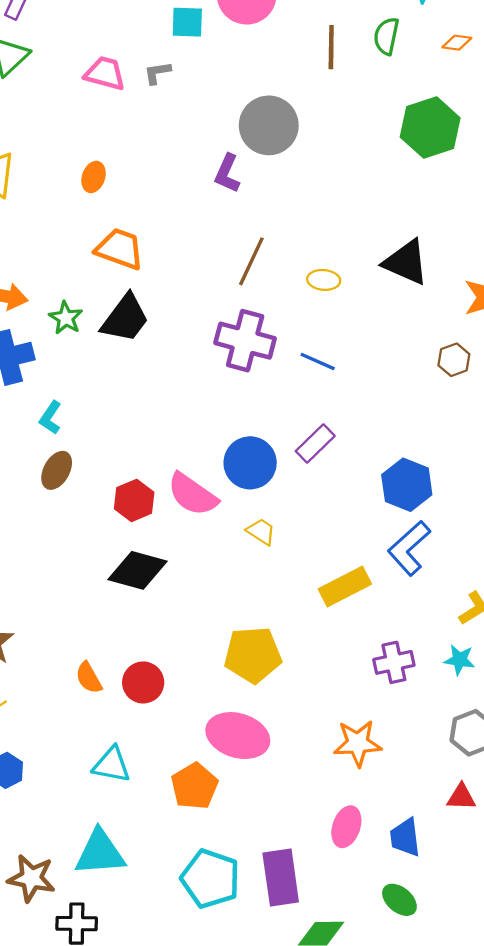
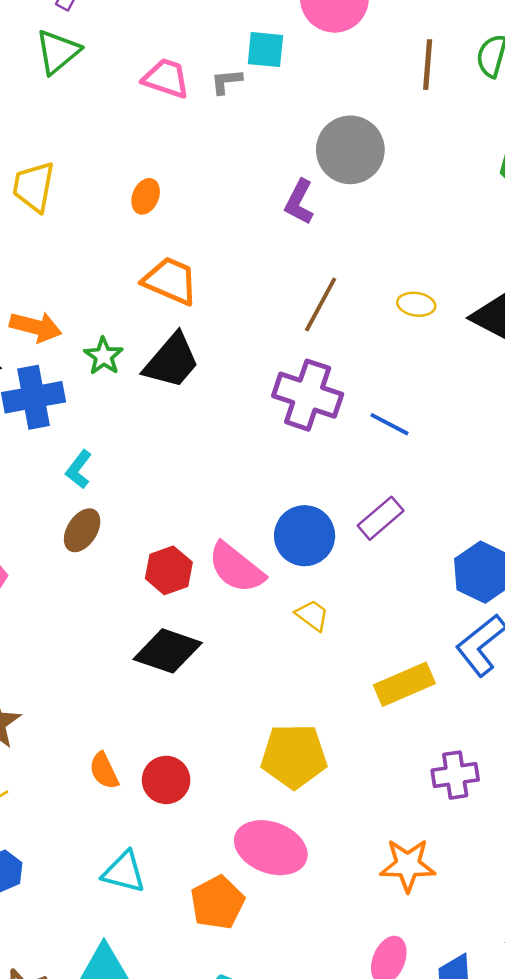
cyan square: (187, 22) -> (265, 50), moved
yellow ellipse: (324, 280) -> (416, 304), moved

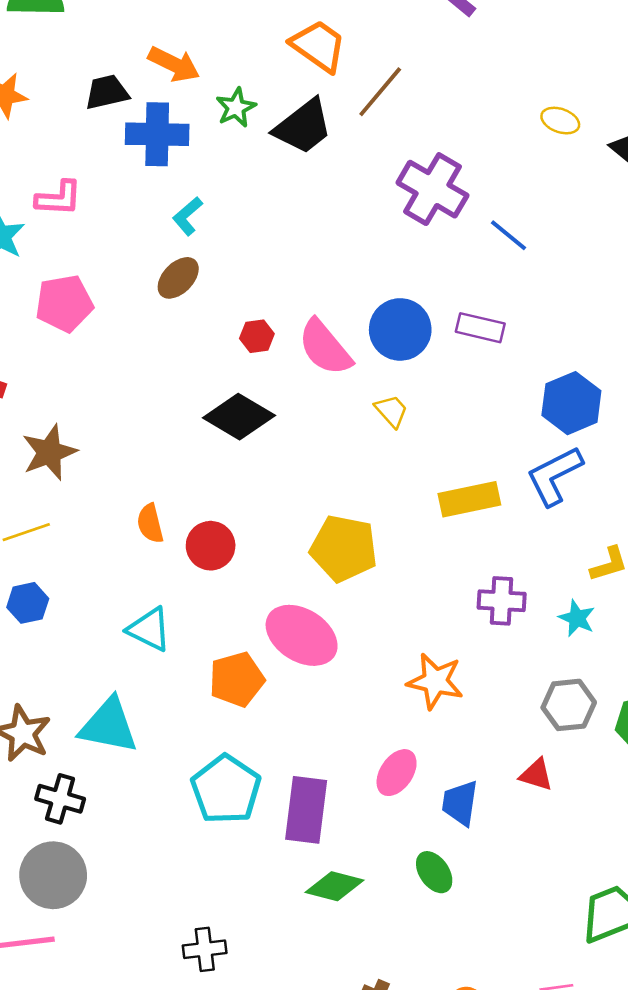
brown line: (321, 305) -> (380, 92), moved
purple rectangle: (381, 518) -> (480, 328), turned 42
red hexagon: (169, 570) -> (257, 336), size x0.7

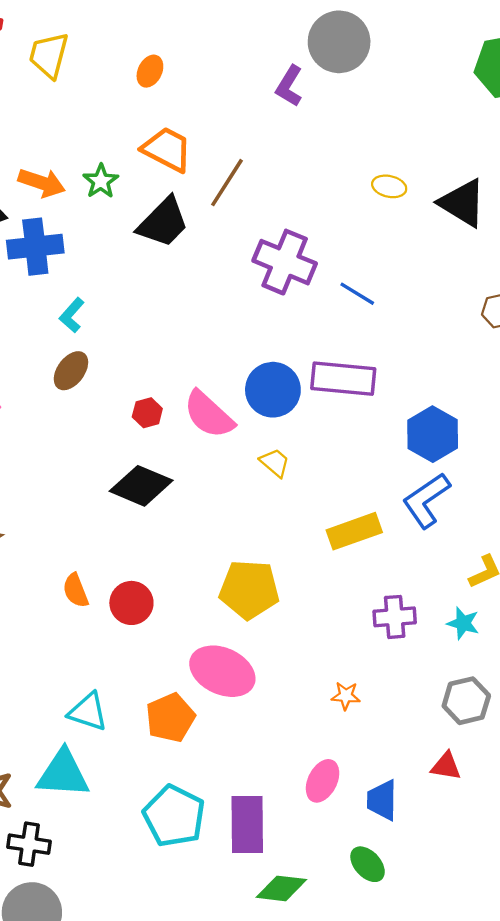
green star: (236, 108) -> (101, 181), moved
purple rectangle: (480, 328) -> (343, 379), size x1.5
cyan triangle: (149, 629) -> (88, 712), moved
orange star: (435, 681) -> (346, 696), size x0.6

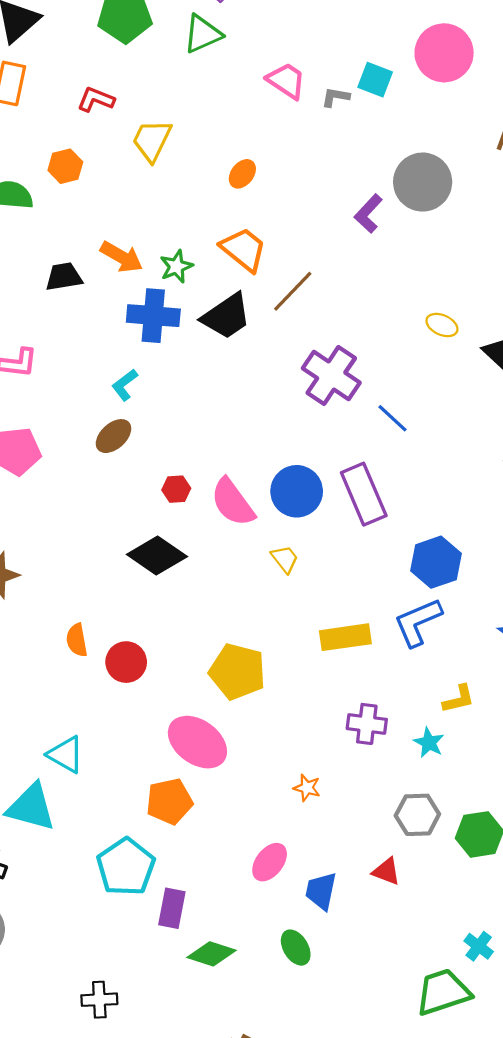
blue cross: (35, 247) -> (153, 316), moved
purple rectangle: (343, 379) -> (364, 494), turned 50
orange pentagon: (170, 718) -> (169, 801), moved
purple rectangle: (247, 825) -> (172, 908), moved, size x0.7

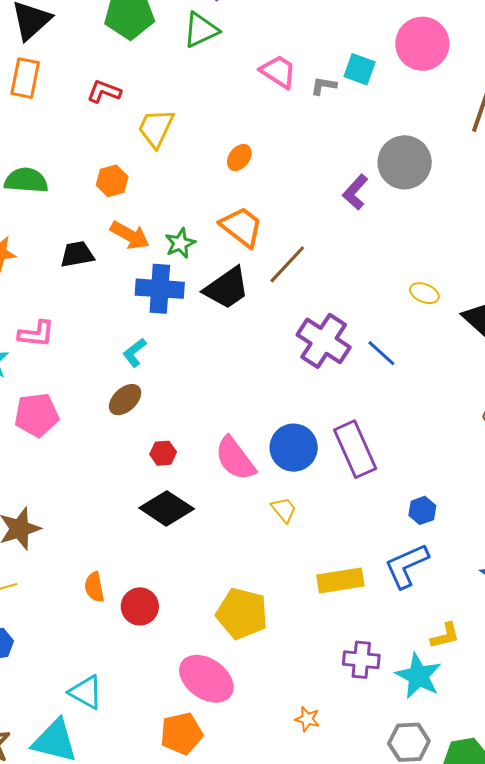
orange hexagon: (65, 166) -> (112, 181), moved
blue line: (392, 418) -> (381, 353), moved
red hexagon: (176, 489) -> (163, 453), moved
blue hexagon: (436, 562) -> (422, 510), size x0.6
cyan star: (429, 743) -> (418, 676), size x1.6

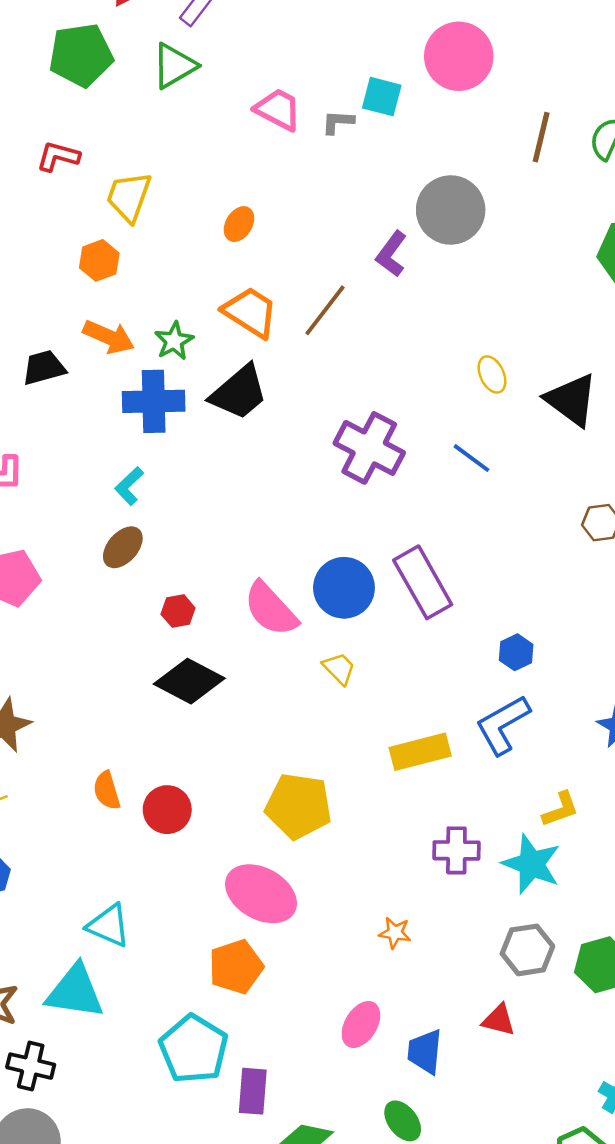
orange hexagon: (112, 181) -> (99, 260), moved
brown line: (287, 264) -> (325, 310), moved
yellow ellipse: (424, 293) -> (492, 374), turned 48
blue line: (381, 353) -> (471, 458), moved

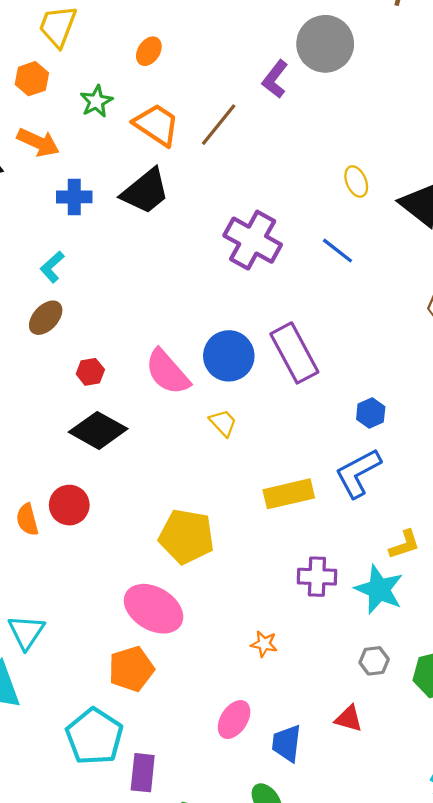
green star: (174, 341) -> (96, 101), moved
blue cross: (154, 401) -> (74, 197), size x0.7
red circle: (167, 810) -> (69, 505), moved
cyan triangle: (109, 926) -> (26, 632), turned 39
gray hexagon: (527, 950) -> (374, 661), size x0.7

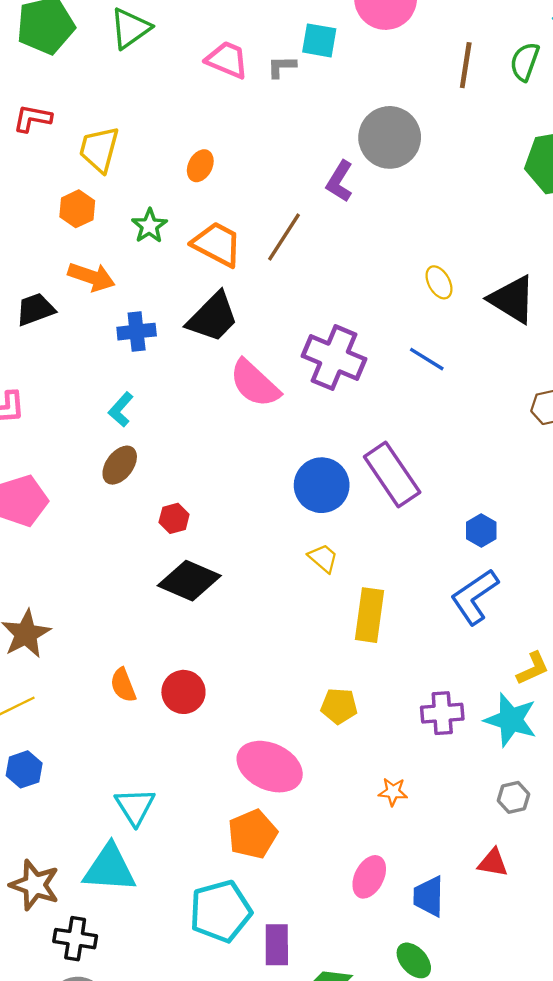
pink semicircle: (167, 372) -> (255, 384), moved
yellow rectangle: (289, 494) -> (370, 615), moved, turned -63
red circle: (69, 505) -> (183, 692), moved
yellow pentagon: (187, 537) -> (339, 706), moved, size x0.6
cyan pentagon: (94, 736) -> (221, 911), turned 30

